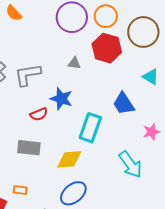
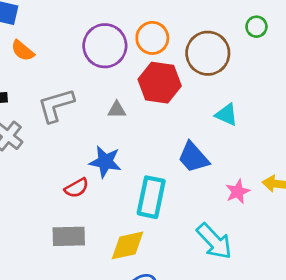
gray L-shape: (28, 75) -> (56, 105), moved

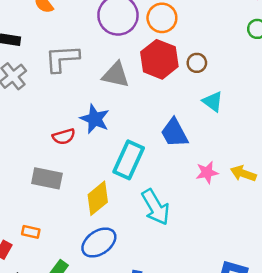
brown circle: (208, 53) -> (197, 63), moved, size x0.5
gray triangle: (117, 110) -> (116, 75), size x1.6
cyan arrow: (214, 241) -> (156, 207), moved
yellow diamond: (128, 245) -> (98, 198), turned -40

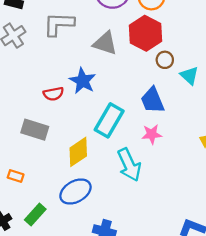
brown circle: (197, 63) -> (165, 60), moved
pink star: (207, 173) -> (152, 134), moved

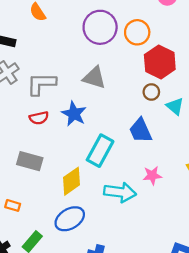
gray L-shape: (59, 24) -> (41, 84), moved
red hexagon: (146, 33) -> (160, 62), moved
red semicircle: (53, 94) -> (39, 118), moved
pink star: (152, 134) -> (152, 175), moved
cyan arrow: (129, 165) -> (120, 192), turned -56

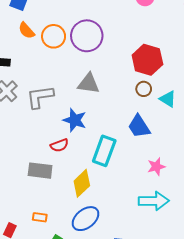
orange circle: (137, 32) -> (54, 36), moved
red semicircle: (39, 118) -> (59, 145), moved
cyan arrow: (120, 192) -> (154, 201), moved
orange rectangle: (13, 205) -> (40, 217), moved

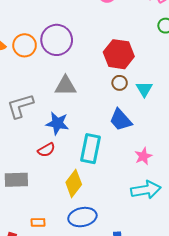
cyan triangle: (168, 99) -> (144, 89), turned 36
gray rectangle: (40, 171) -> (16, 180), moved
blue ellipse: (85, 219) -> (82, 217), turned 36

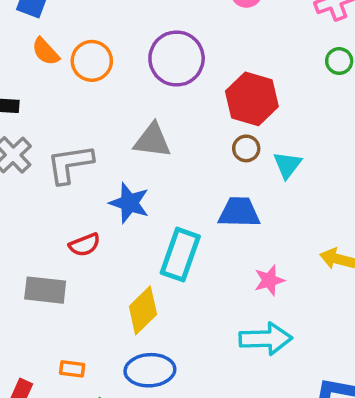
purple circle: (57, 40) -> (177, 59), moved
blue trapezoid: (121, 120) -> (239, 212), turned 125
red semicircle: (46, 150) -> (85, 245), moved

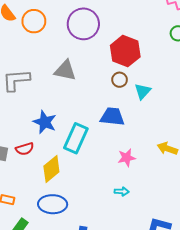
blue star: (129, 203) -> (45, 122), moved
red semicircle: (85, 245) -> (25, 149), moved
cyan arrow: (266, 339) -> (122, 192), size x0.5

